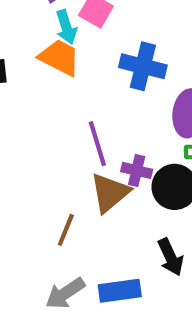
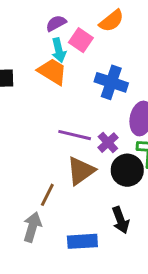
purple line: (97, 144) -> (75, 135), turned -64
purple cross: (137, 170) -> (108, 143), moved, turned 30
gray arrow: (65, 293) -> (32, 227), moved, turned 136

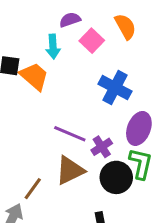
orange semicircle: (111, 21) -> (125, 26), turned -90
cyan arrow: (59, 50) -> (53, 47), moved
orange trapezoid: (52, 72) -> (34, 76), moved

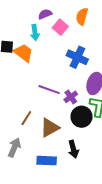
orange semicircle: (125, 26) -> (82, 17), turned -132
brown triangle: (70, 170) -> (50, 128), moved
brown line: (33, 189) -> (26, 118), moved

